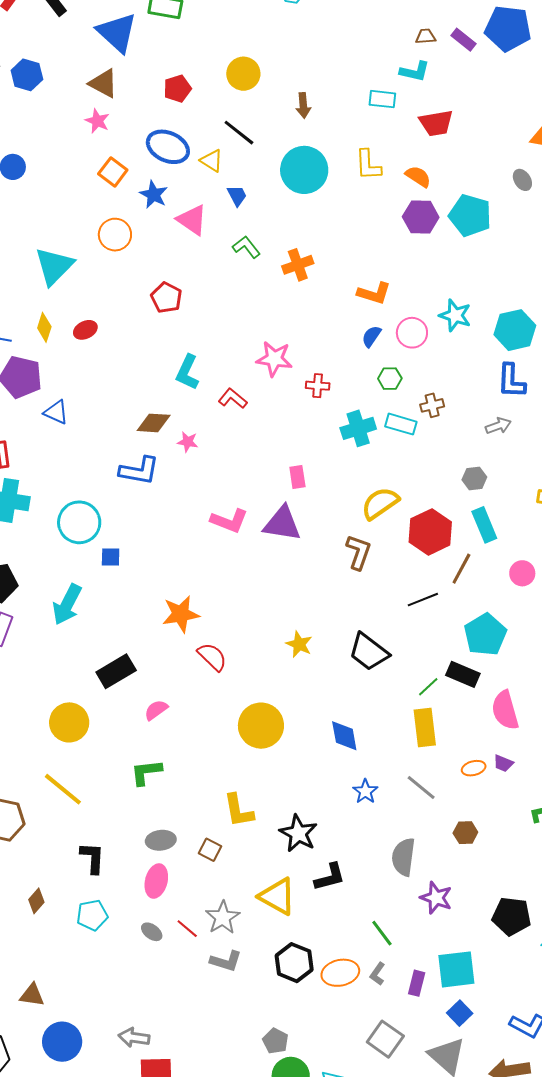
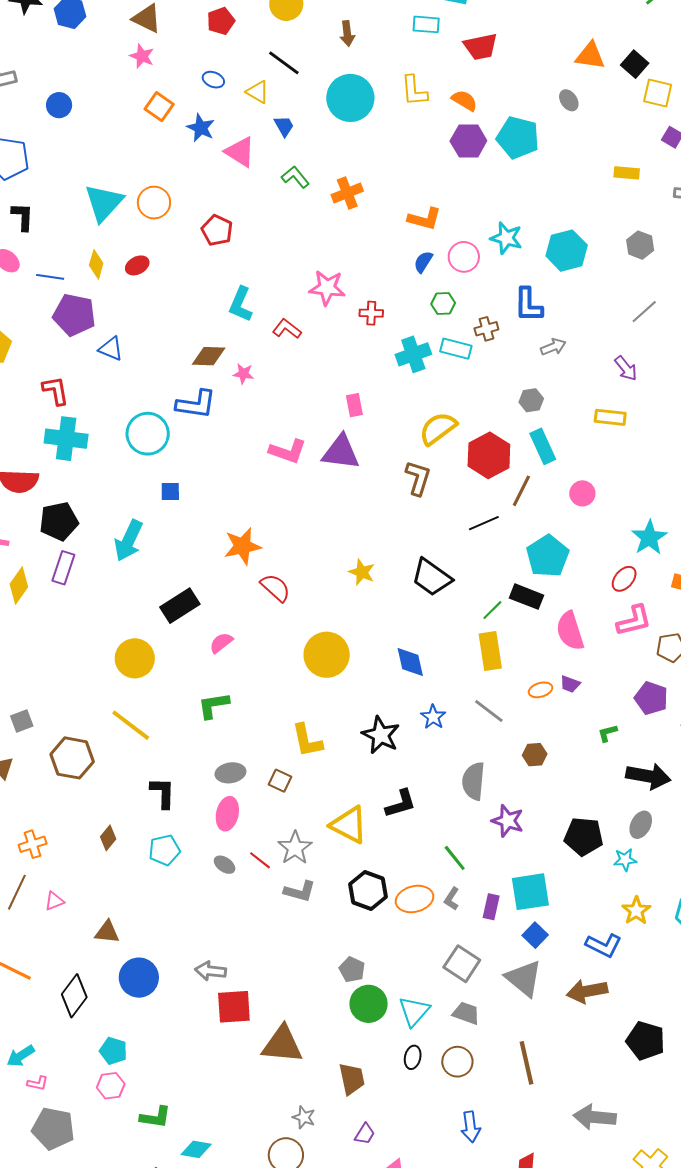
blue ellipse: (168, 147) -> (213, 80), size x0.5
orange circle: (115, 235) -> (154, 203), moved
blue L-shape: (511, 381) -> (528, 305), moved
cyan circle: (79, 522) -> (148, 434), moved
black star: (298, 833) -> (381, 735), moved

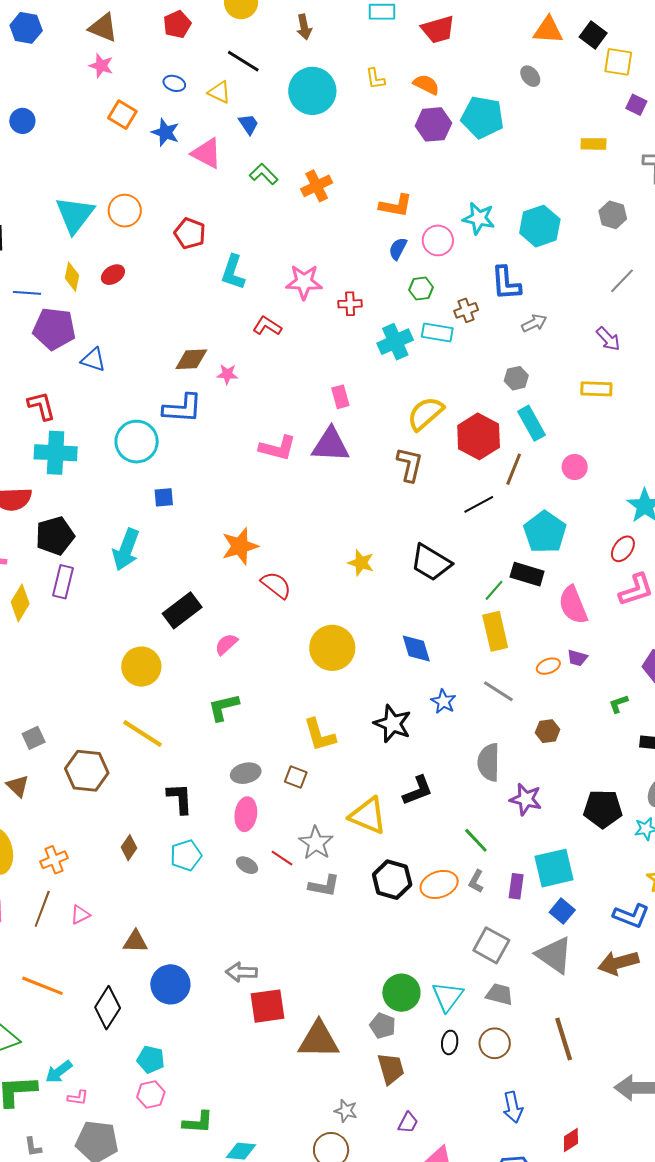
yellow L-shape: (414, 91) -> (375, 79), size x0.7
cyan L-shape: (241, 304) -> (233, 272), moved
gray pentagon: (352, 970) -> (383, 1026), moved

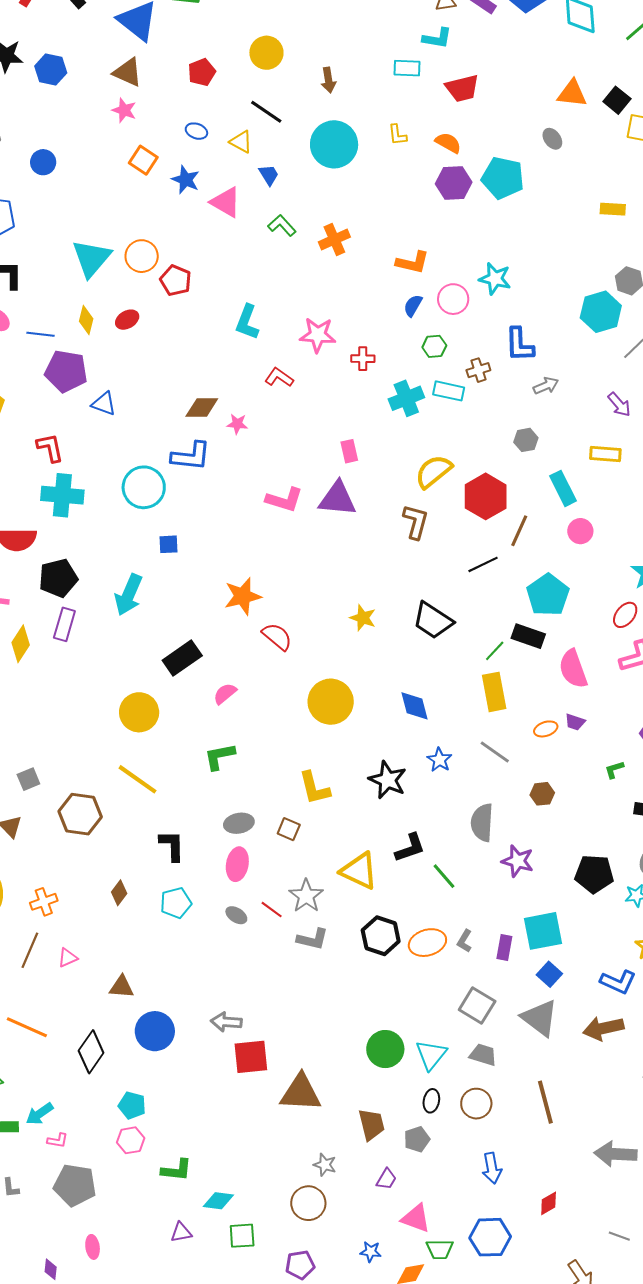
cyan hexagon: (540, 226) -> (601, 312), moved
red pentagon: (190, 233) -> (176, 280), moved
cyan rectangle: (531, 423) -> (563, 488), moved
green line: (476, 840) -> (444, 876), moved
gray pentagon: (383, 1026) -> (417, 1139), moved, turned 30

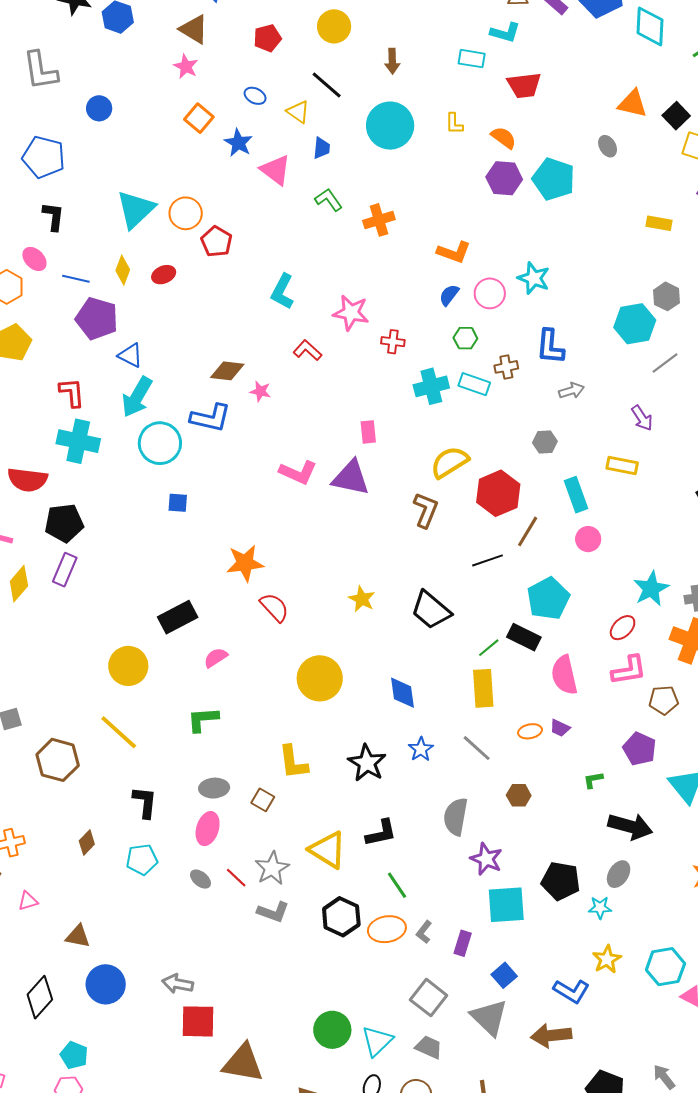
blue trapezoid: (269, 175) -> (322, 148), turned 30
cyan arrow: (129, 595) -> (137, 397), moved
green line: (444, 876) -> (397, 885), moved
cyan square: (543, 931) -> (506, 905), moved

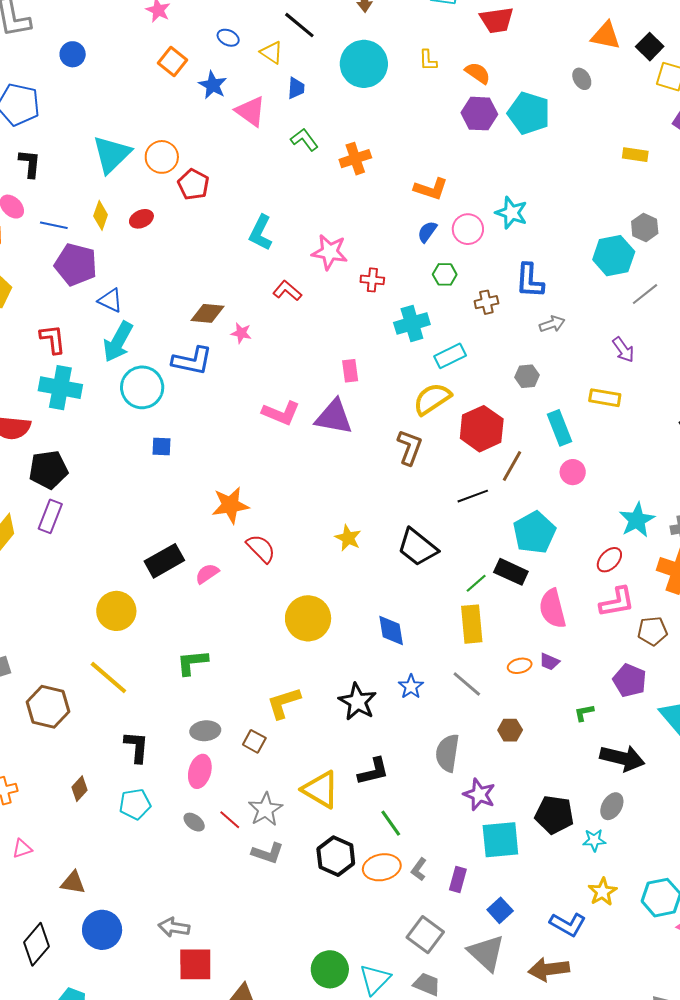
cyan rectangle: (474, 384) -> (450, 356), moved, turned -44
pink semicircle: (216, 658) -> (207, 574), moved
yellow L-shape: (293, 762) -> (284, 703), turned 81

